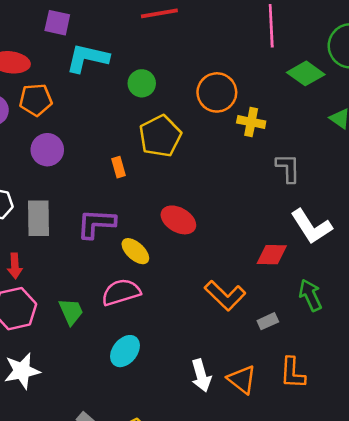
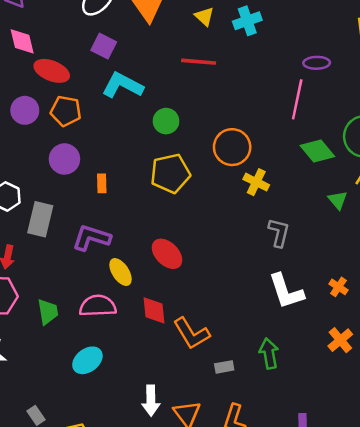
orange rectangle: (118, 167) -> (102, 183), moved
red diamond: (272, 255) -> (154, 310), moved, turned 68

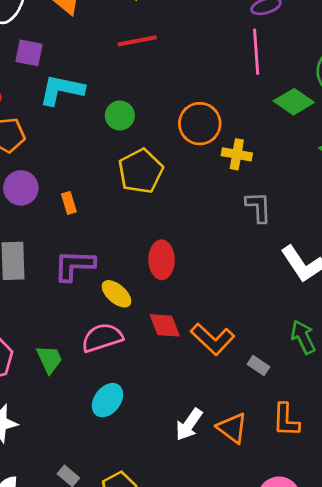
gray L-shape: (279, 233) -> (258, 207), moved
red ellipse: (167, 254) -> (162, 260), turned 60
gray rectangle: (224, 367) -> (259, 365), turned 60
white arrow: (151, 401) -> (189, 424), turned 52

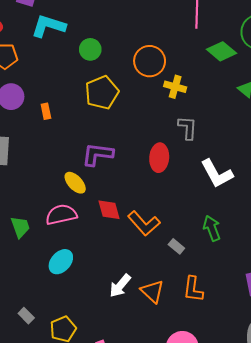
red ellipse: (162, 260) -> (159, 158), moved
purple L-shape: (74, 265) -> (97, 154), moved

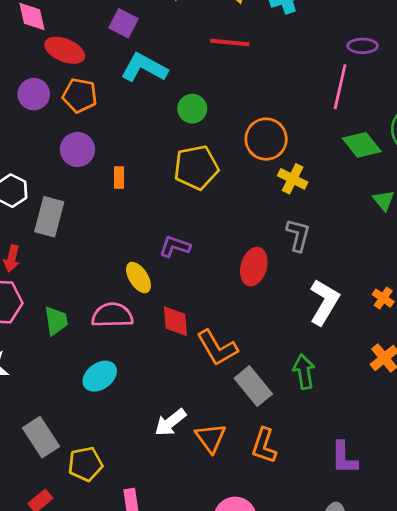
purple L-shape: (97, 154) -> (175, 246), size x0.7
white L-shape: (217, 174) -> (324, 302), turned -132
gray rectangle: (176, 246) -> (253, 386), size x1.8
gray rectangle: (26, 316) -> (41, 437), size x1.8

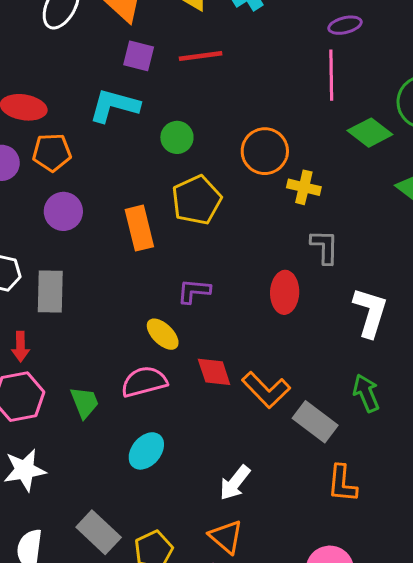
purple square: (124, 23) -> (139, 56), moved
orange rectangle: (119, 177) -> (139, 228), moved, size x1.8
orange triangle: (211, 438) -> (226, 537), moved

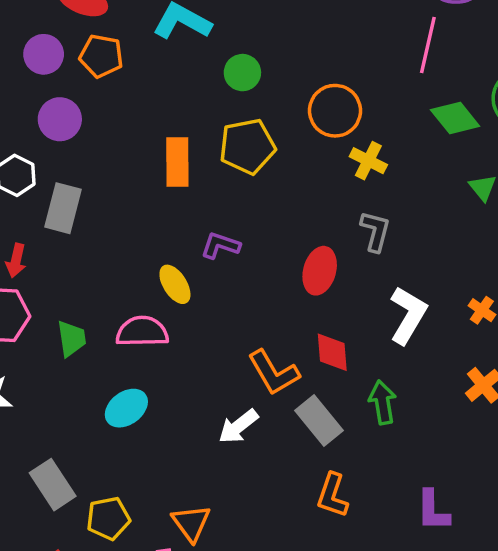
purple circle: (63, 211) -> (60, 119), moved
red diamond: (214, 372) -> (332, 352), moved
white arrow: (235, 483) -> (238, 426), moved

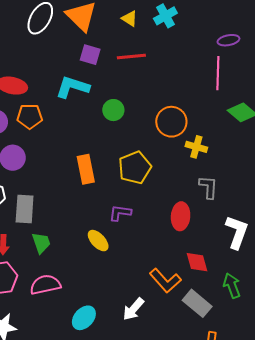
yellow pentagon: (247, 146) -> (135, 168), moved
pink semicircle: (142, 332) -> (45, 285), moved
green trapezoid: (72, 339) -> (41, 243), moved
white arrow: (238, 426) -> (133, 309), moved

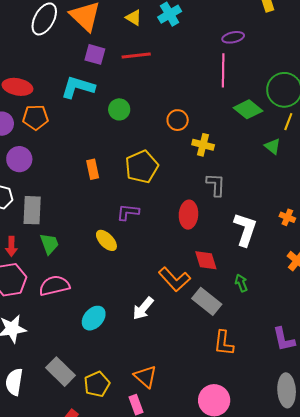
orange circle: (171, 122) -> (178, 120), size x0.7
orange rectangle: (86, 169) -> (93, 169), size x0.7
green arrow: (232, 286) -> (241, 283), size x0.7

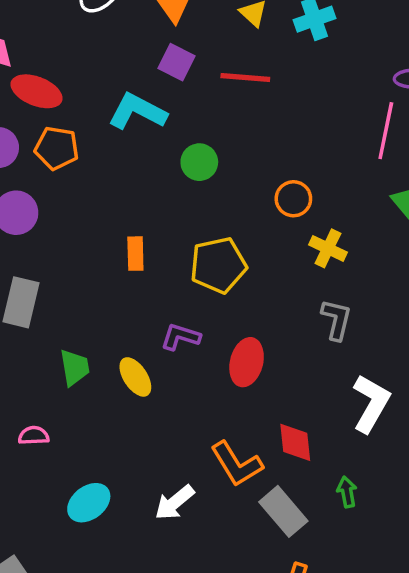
red ellipse: (188, 215) -> (247, 362), moved
green trapezoid: (49, 244) -> (75, 368), moved
pink semicircle: (54, 286) -> (34, 436), size x0.6

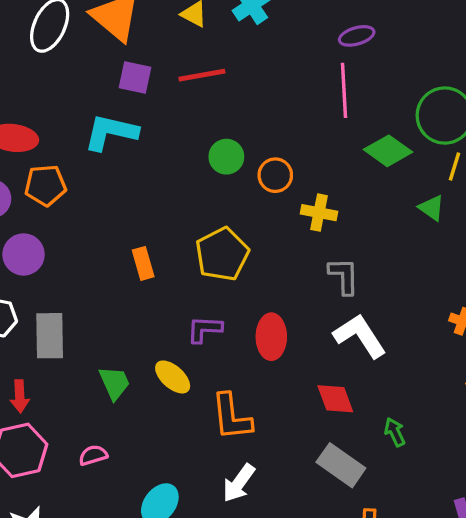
green circle: (199, 162) -> (226, 157), moved
white L-shape: (371, 404) -> (360, 336), moved, turned -48
orange L-shape: (237, 464) -> (231, 417), moved, turned 40

